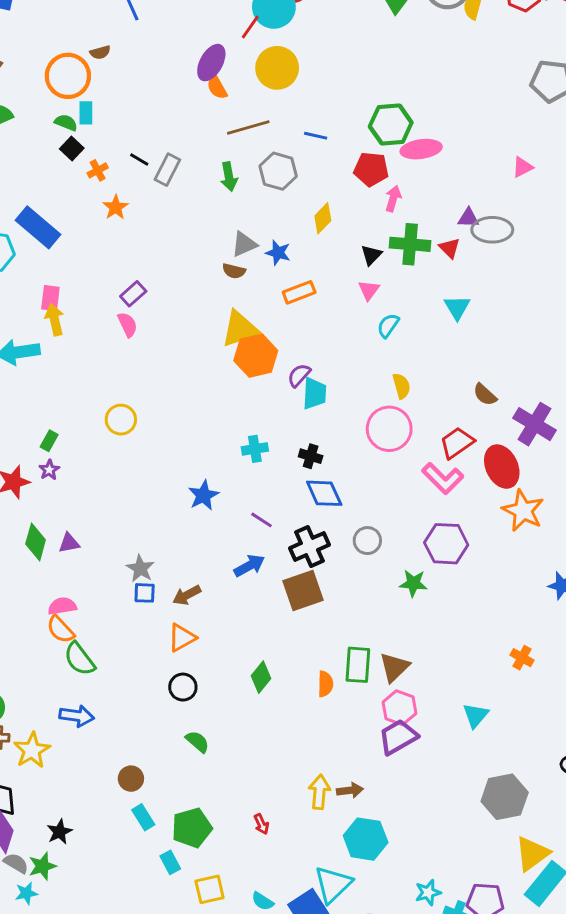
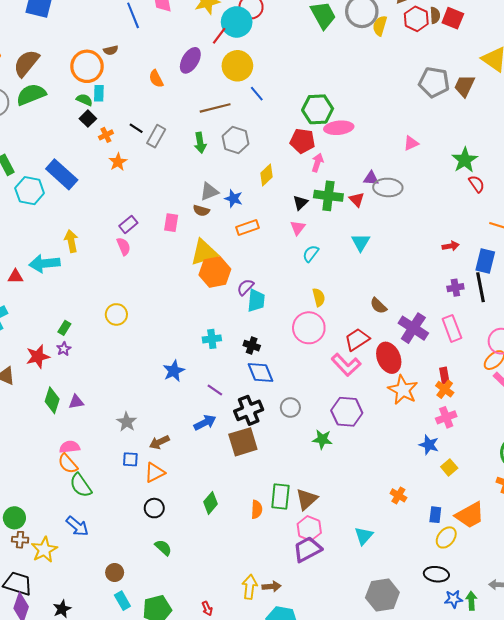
orange semicircle: (217, 87) -> (156, 79), moved
blue line: (316, 136) -> (257, 94), moved, turned 35
pink rectangle: (50, 298) -> (171, 223), moved
blue square: (145, 593) -> (130, 459), moved
blue arrow: (77, 716) -> (77, 526), turned 30

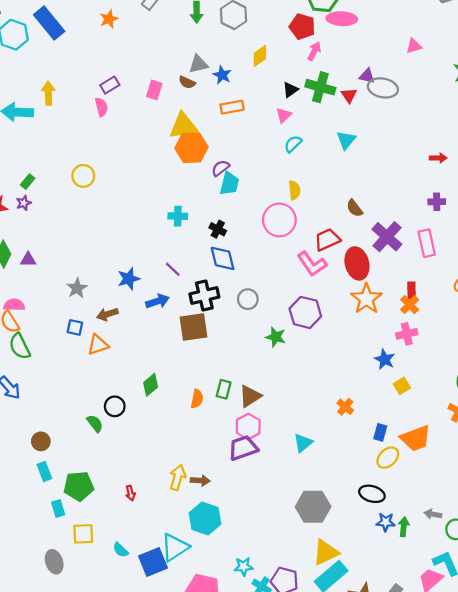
blue star: (174, 371) -> (129, 279), moved
green rectangle: (280, 496) -> (224, 389), size x0.7
black circle: (154, 508) -> (115, 406), moved

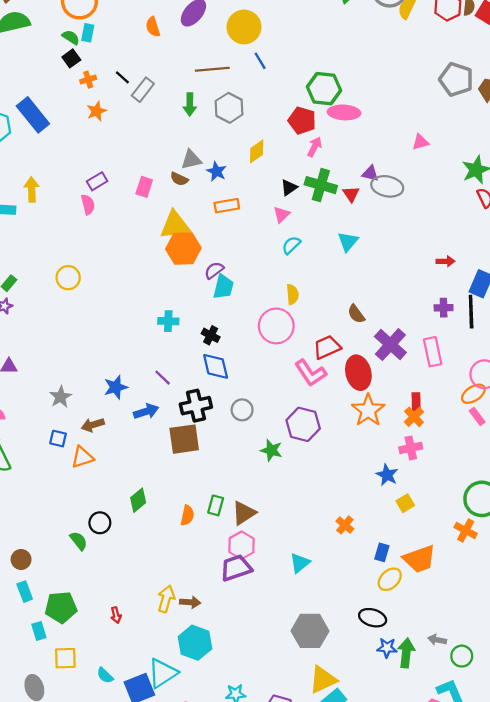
green arrow: (404, 527) -> (406, 653), size x1.4

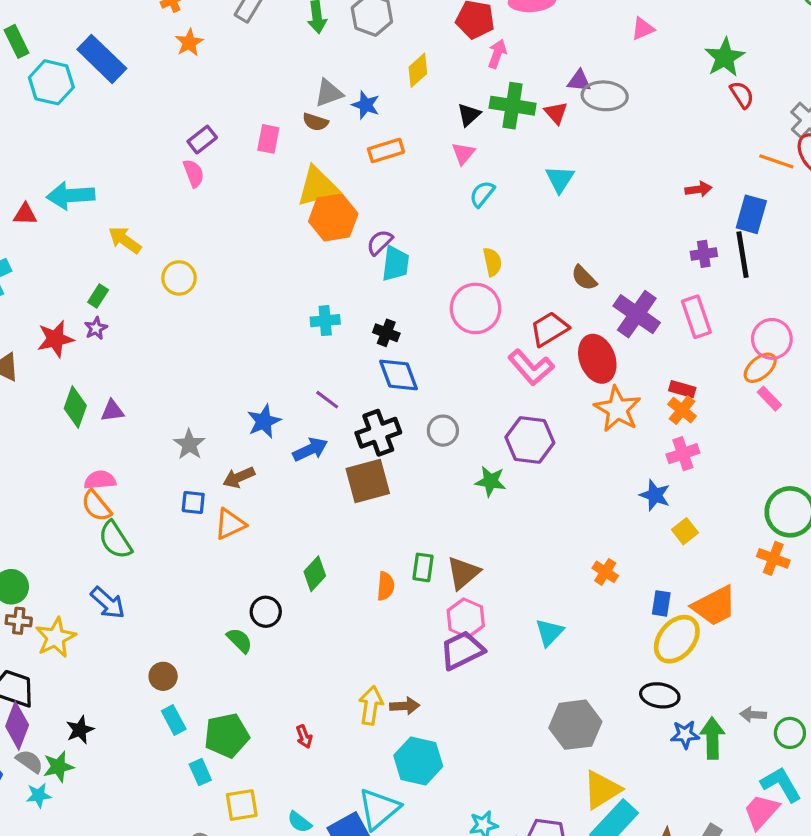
yellow arrow: (32, 189) -> (125, 240), moved, turned -45
red rectangle: (416, 402) -> (682, 389), turned -66
yellow ellipse: (390, 579) -> (677, 639), size x1.4

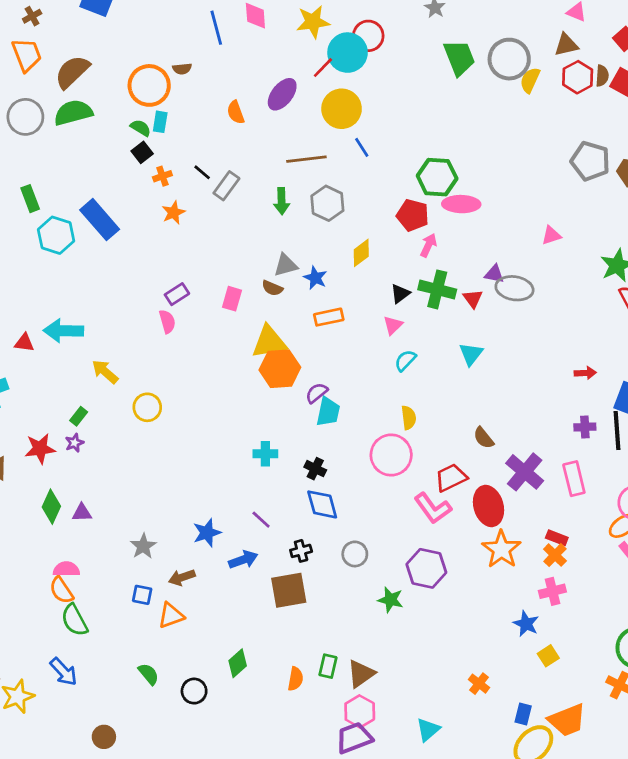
black cross: (378, 433) -> (301, 551), size x0.6
green semicircle: (239, 640) -> (149, 674), moved

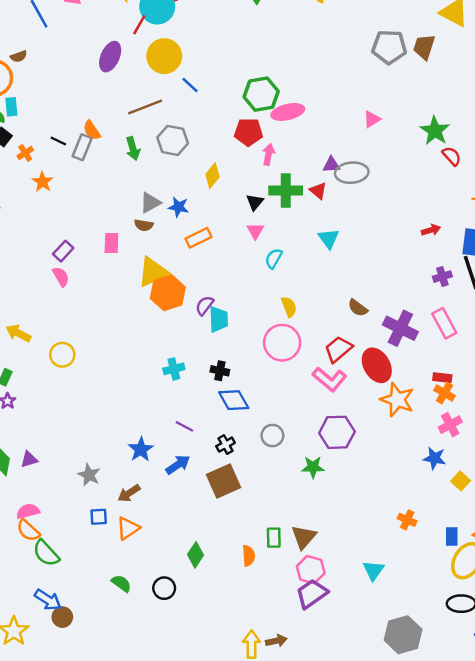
orange semicircle: (236, 112) -> (92, 130), moved
brown circle: (104, 737) -> (62, 617), moved

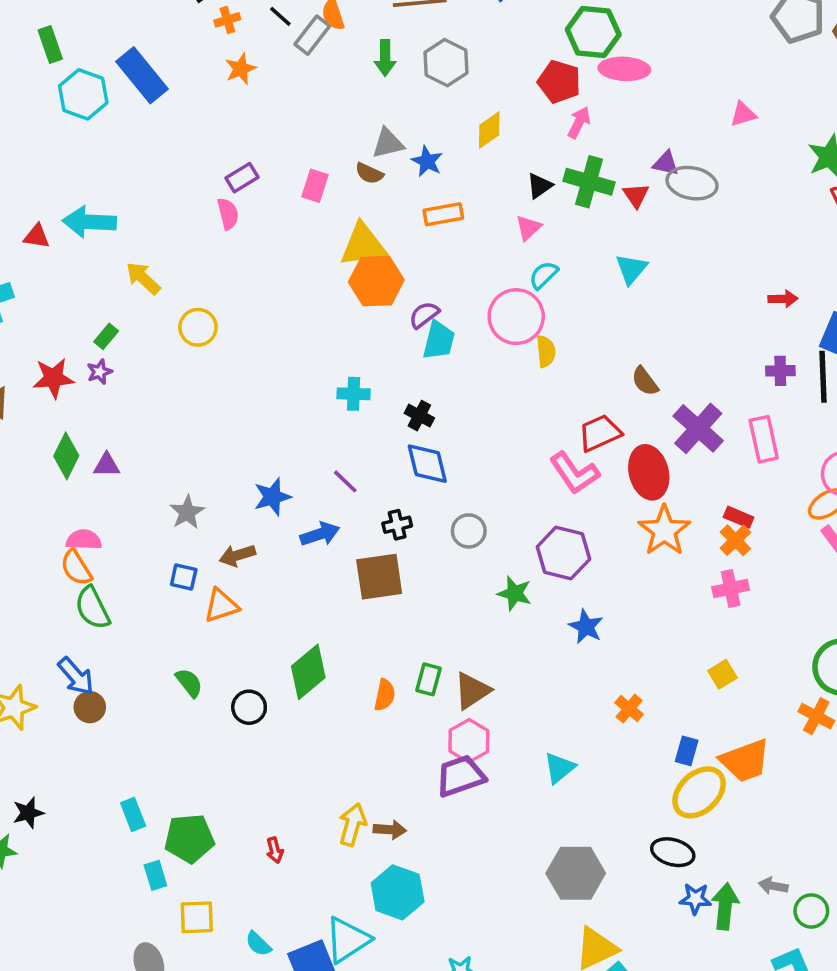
pink circle: (282, 343) -> (516, 317), moved
blue star: (435, 458) -> (586, 627), moved
green diamond: (195, 555) -> (308, 672), size x1.4

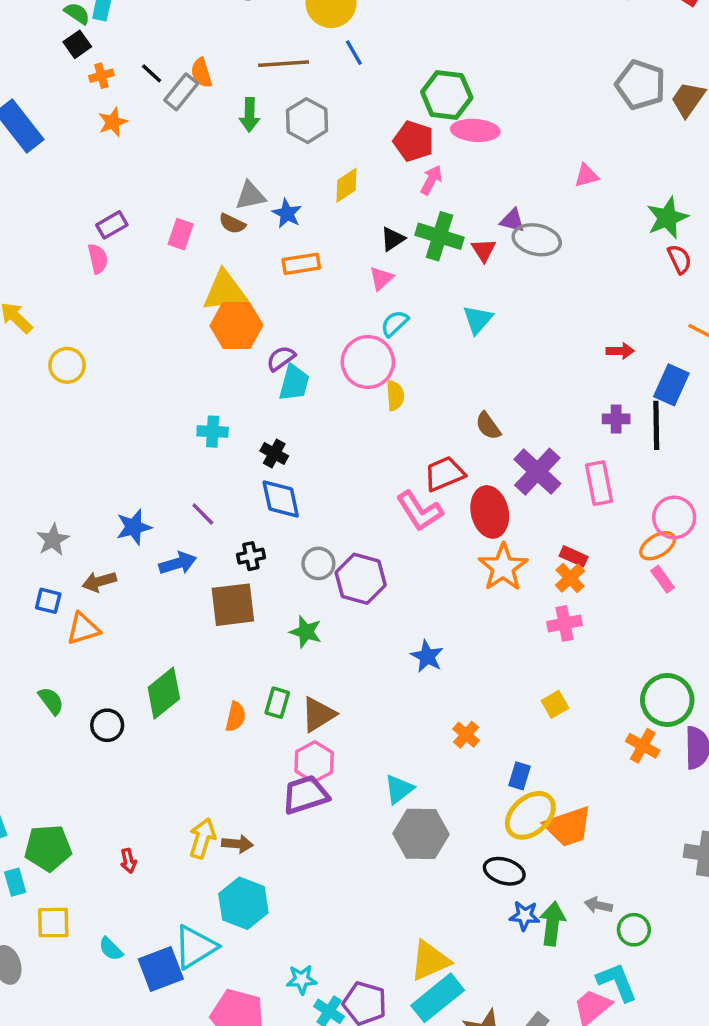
purple hexagon: (563, 553) -> (361, 579), moved
green star: (515, 593) -> (306, 632), moved
orange trapezoid: (745, 761) -> (568, 827), moved
gray hexagon: (576, 873) -> (421, 834), moved

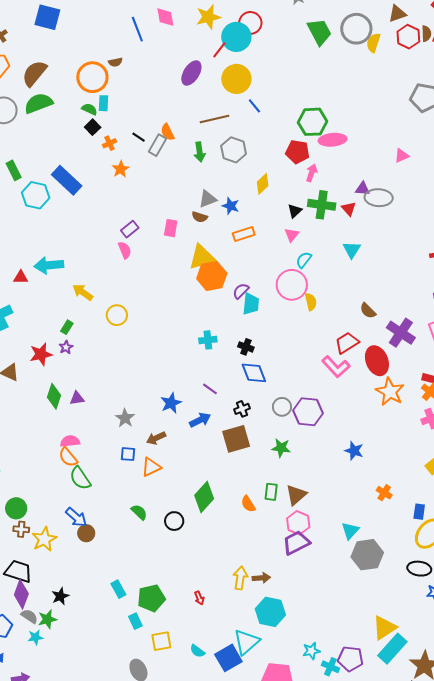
orange semicircle: (236, 717) -> (248, 504), turned 144

